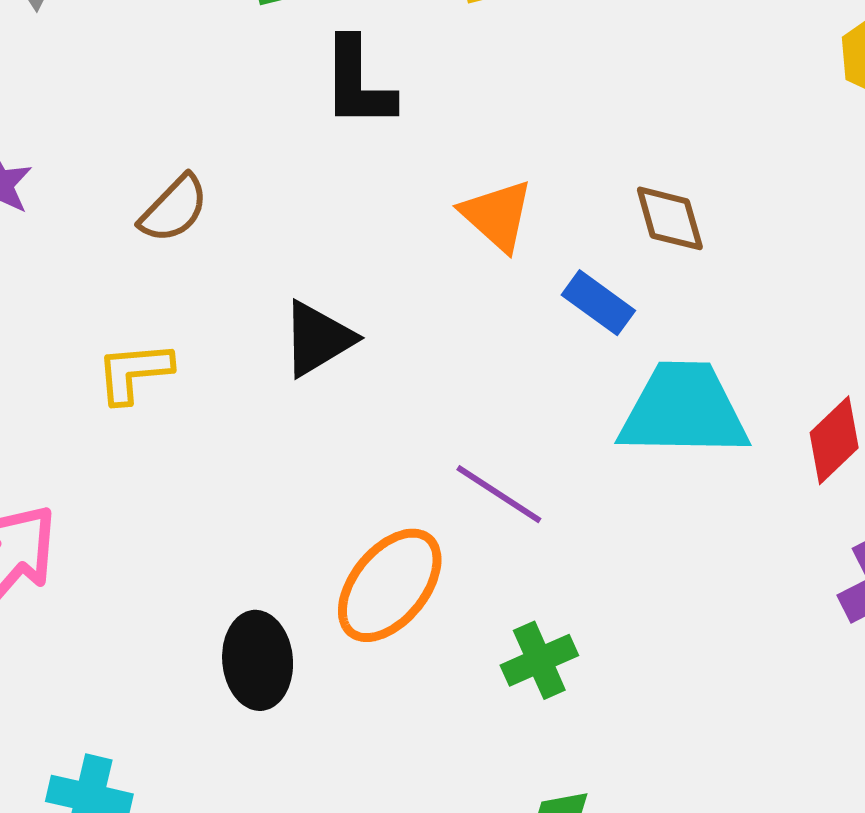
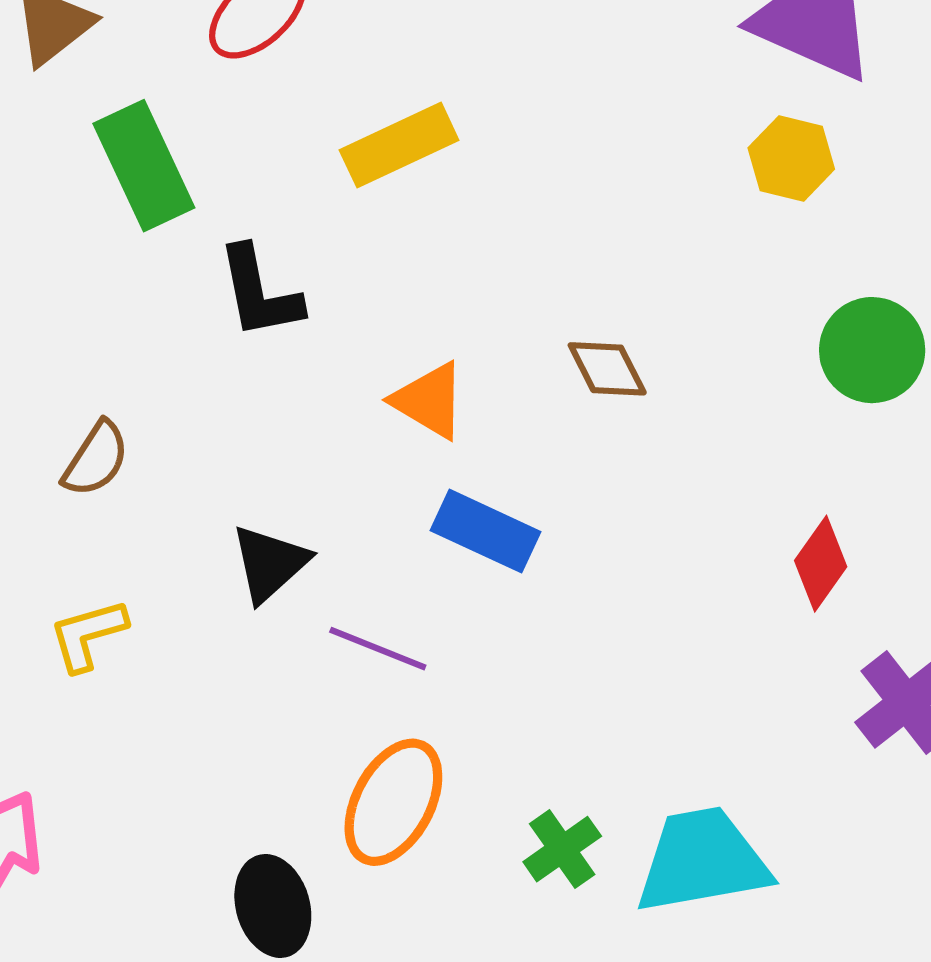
blue rectangle: (598, 303) -> (485, 531), moved, size x1.4
cyan trapezoid: (684, 410) -> (702, 861), moved
purple line: (499, 494) -> (378, 649), moved

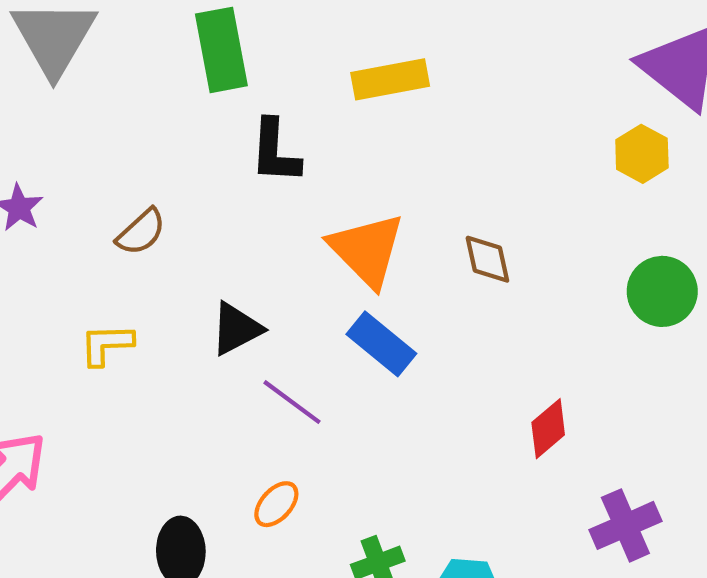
orange triangle: (429, 401) -> (367, 250), size x1.5
red diamond: (821, 564) -> (548, 429), moved
orange ellipse: (393, 802) -> (276, 504), size x0.6

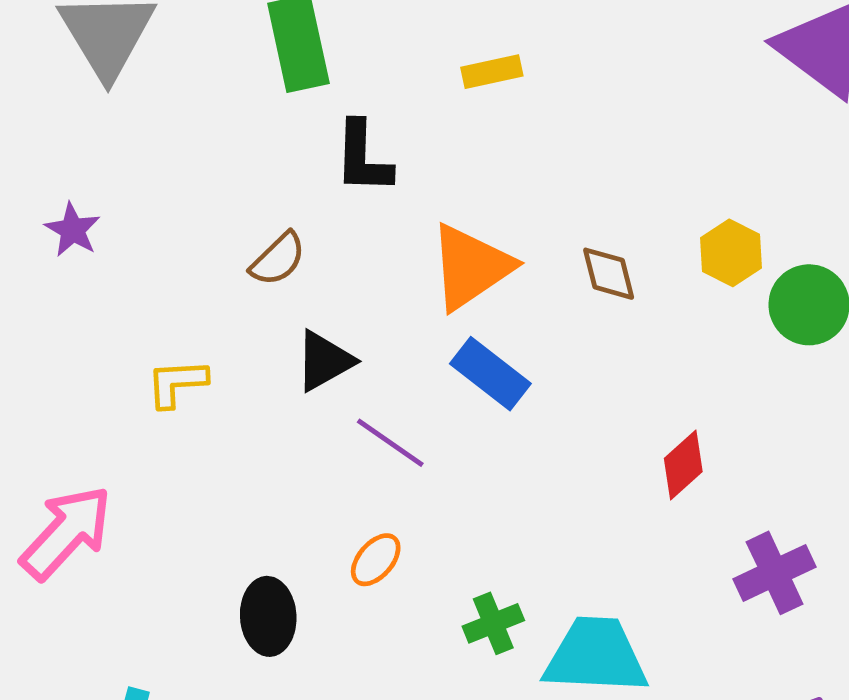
yellow rectangle: (390, 79) -> (492, 72), size x0.7
yellow hexagon: (642, 154) -> (731, 253), moved
brown semicircle: (141, 232) -> (278, 259), moved
orange triangle: (367, 250) -> (471, 267), turned 42

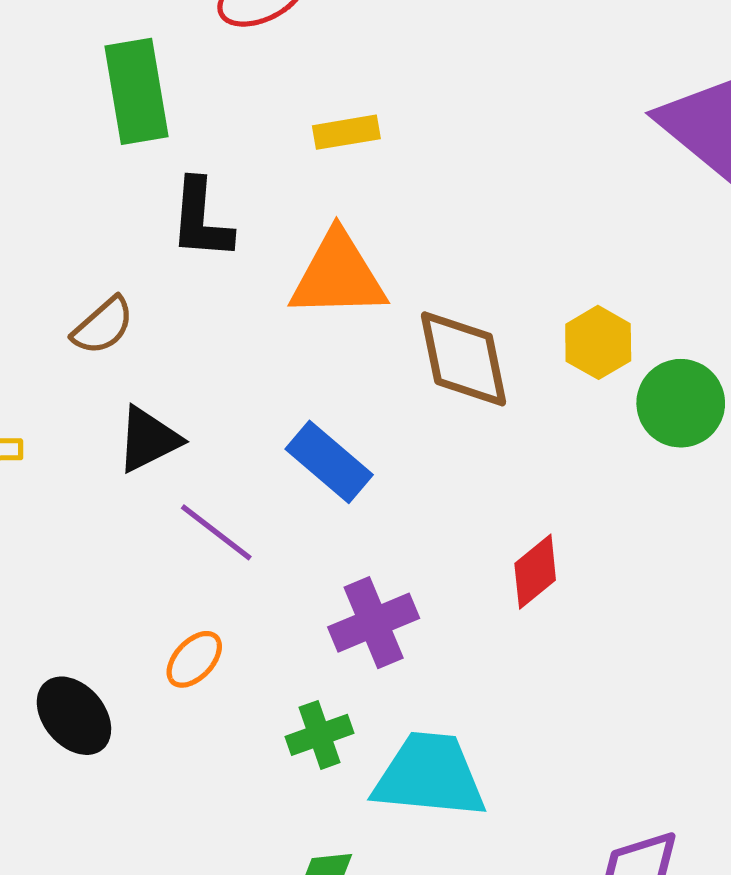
orange triangle: (471, 267) -> (338, 275), moved, turned 30
brown diamond: (609, 274) -> (463, 359), size x1.6
purple cross: (775, 573) -> (374, 623), moved
black ellipse: (268, 616) -> (74, 716), turned -40

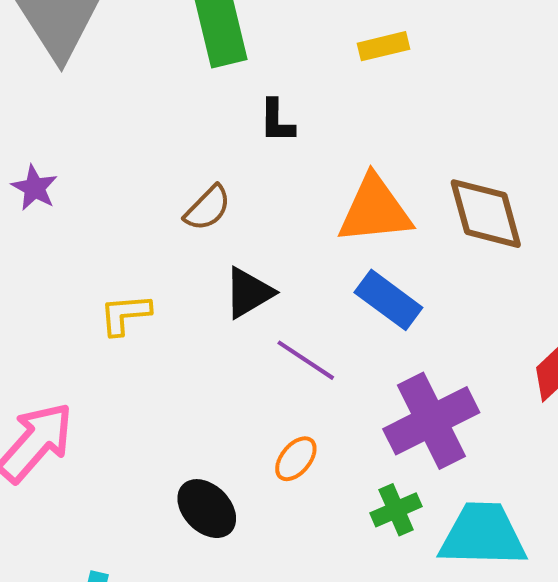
black L-shape: (201, 219) -> (277, 121), size x0.7
orange triangle: (338, 275) -> (375, 210), moved
purple cross: (374, 623) -> (431, 421), size x1.4

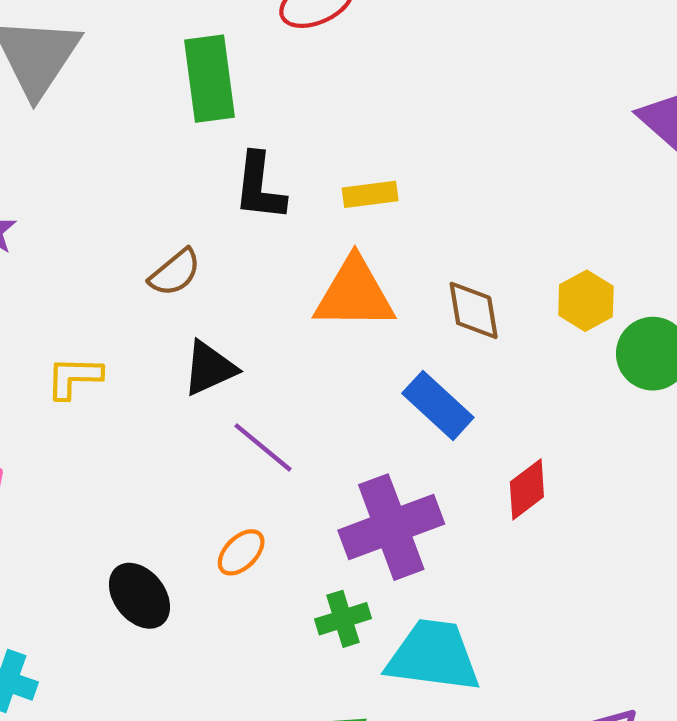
yellow rectangle: (383, 46) -> (370, 194), moved
black L-shape: (277, 121) -> (259, 187), size x1.4
brown diamond: (486, 214) -> (474, 310), size x0.7
blue rectangle: (388, 300) -> (438, 405), moved

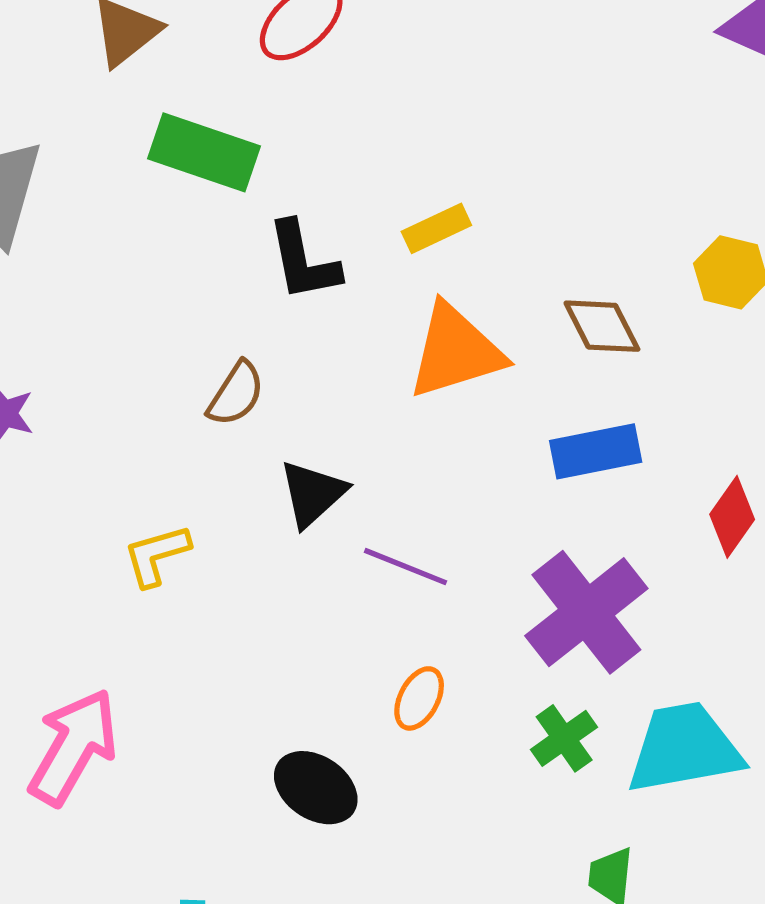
green rectangle: (210, 79) -> (204, 152), turned -46
blue rectangle: (438, 405) -> (596, 451), turned -36

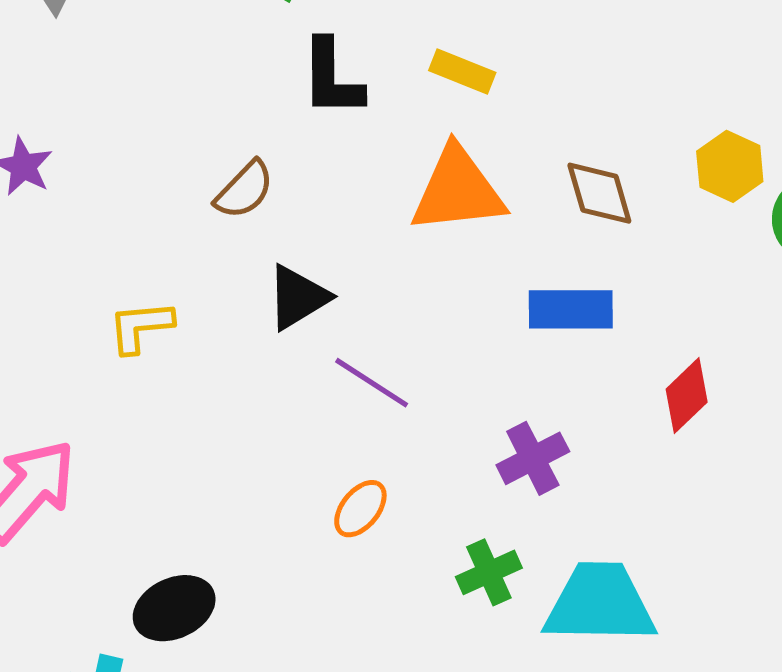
yellow rectangle: (436, 228) -> (462, 72), turned 36
purple cross: (586, 612) -> (533, 458), size x0.6
black ellipse: (316, 788) -> (174, 608), moved, turned -70

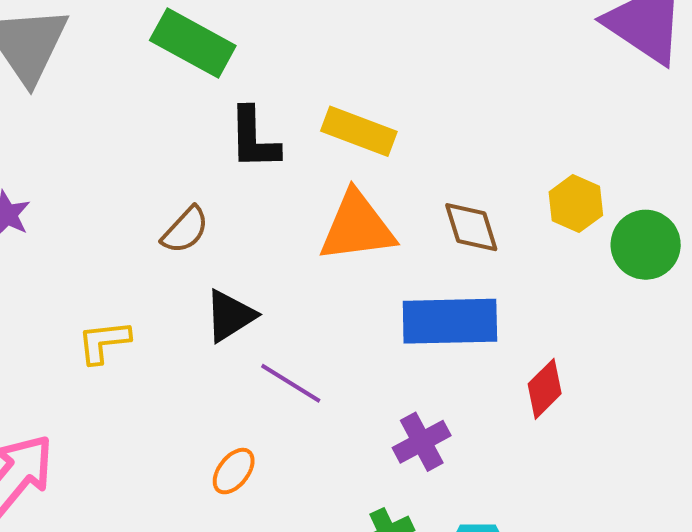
yellow rectangle: (462, 72) -> (359, 131), size x1.4
blue rectangle: (571, 309) -> (450, 321), size x1.4
orange ellipse: (360, 509) -> (234, 471), moved

